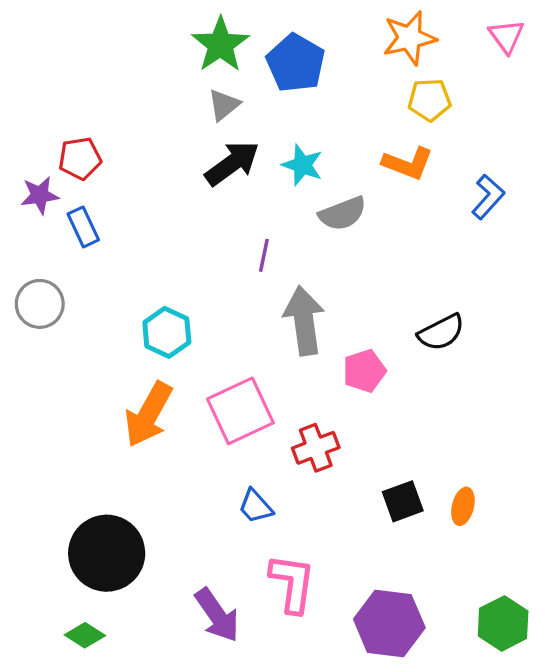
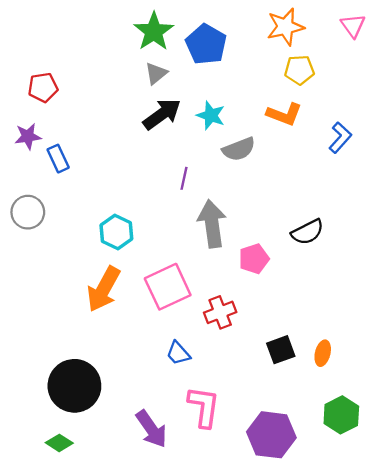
red pentagon: (80, 158) -> (43, 87), moved
green hexagon: (503, 623) -> (341, 415), moved

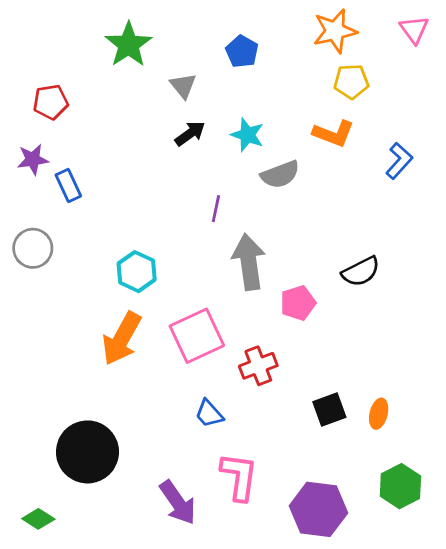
green star: (154, 31) -> (128, 45), moved
blue pentagon: (206, 44) -> (242, 51), size x0.7
gray triangle: (156, 73) -> (183, 86), turned -30
black arrow: (162, 114) -> (190, 133), size x0.7
green diamond: (59, 443) -> (38, 519), moved

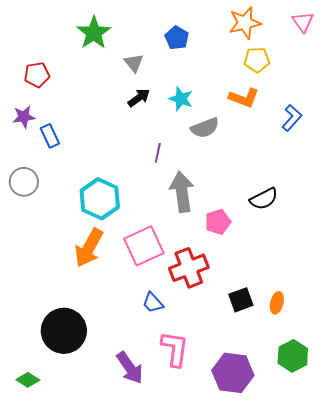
cyan hexagon: (137, 272) -> (100, 199), size x1.4
red cross: (258, 366) -> (189, 268), size x1.4

